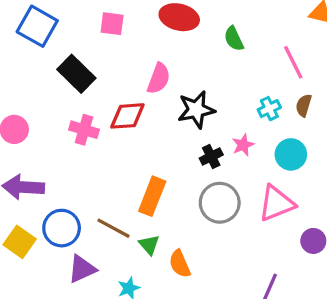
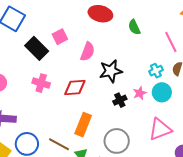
pink square: (112, 24) -> (60, 37), moved, turned -35
red diamond: (127, 116) -> (75, 87), moved
cyan circle: (291, 154) -> (162, 92), moved
gray circle: (220, 203) -> (117, 141), moved

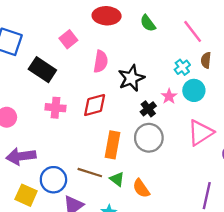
pink square: (60, 37) -> (68, 39), moved
gray circle: (117, 141) -> (149, 138), moved

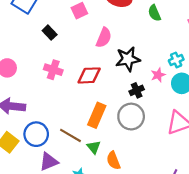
black rectangle: (42, 70) -> (50, 33), size x0.6
pink star: (169, 96) -> (158, 75), moved

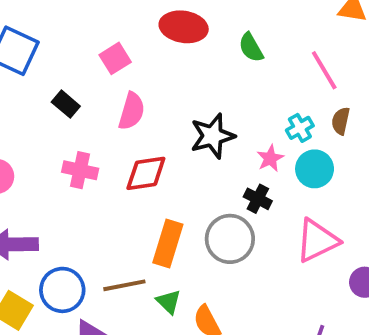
pink semicircle: (104, 38) -> (132, 111), moved
black cross: (137, 90) -> (258, 199), moved, turned -32
brown line: (70, 135) -> (124, 285), turned -35

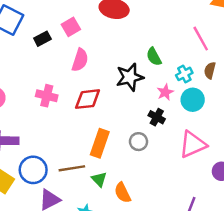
green semicircle: (251, 48) -> (154, 57), moved
black rectangle: (66, 104) -> (42, 39), moved, turned -70
gray circle: (230, 239) -> (138, 142), size x0.6

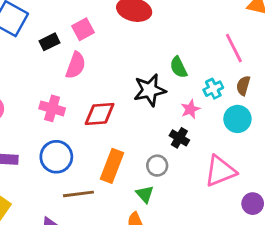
pink semicircle: (80, 60) -> (76, 65), moved
cyan circle: (193, 100) -> (237, 119), moved
blue circle: (33, 170) -> (56, 157), moved
green triangle: (99, 179) -> (145, 194), moved

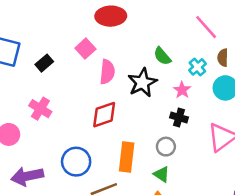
pink square: (83, 29) -> (85, 49), moved
pink semicircle: (76, 65) -> (107, 72), moved
pink cross: (52, 108) -> (40, 109), moved, turned 30

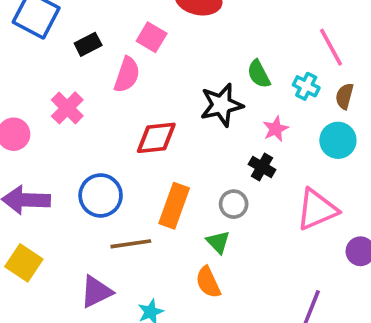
pink square: (85, 49) -> (152, 37), turned -30
cyan cross: (197, 67) -> (306, 86), moved, turned -36
pink semicircle: (107, 72) -> (127, 75), moved

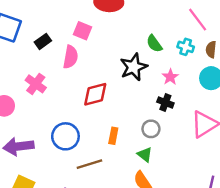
orange rectangle: (174, 206) -> (113, 136), size x0.6

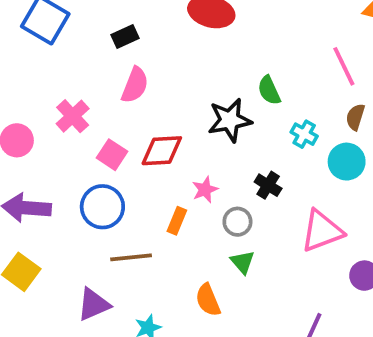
pink square: (83, 31) -> (112, 155), moved
black rectangle: (43, 41) -> (125, 37), moved
cyan cross: (186, 47) -> (304, 134), moved
pink star: (170, 77) -> (205, 190), moved
green triangle: (145, 155) -> (243, 262), moved

